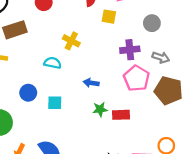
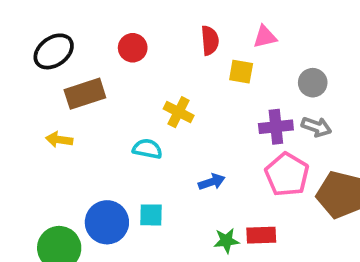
gray arrow: (161, 57) -> (316, 127), moved
blue arrow: (91, 83) -> (212, 182), turned 152
blue circle: (28, 93) -> (107, 222), moved, size x1.5
green star: (100, 109) -> (226, 241), moved

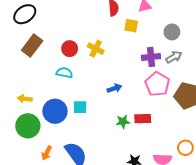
red circle: (133, 48) -> (70, 49), moved
brown rectangle: (85, 94) -> (32, 45), moved, turned -35
gray arrow: (316, 127) -> (174, 57), turned -49
yellow arrow: (59, 140) -> (25, 99), moved
cyan semicircle: (147, 149) -> (64, 73), moved

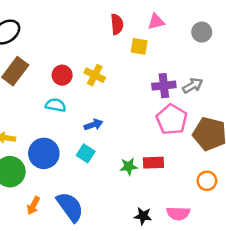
gray circle: (172, 32) -> (202, 32), moved
blue arrow: (114, 88) -> (93, 125), moved
cyan square: (80, 107) -> (86, 153), moved, turned 32
orange circle: (185, 148) -> (207, 181), moved

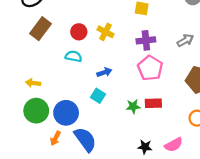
purple cross: (164, 86) -> (146, 40), moved
pink pentagon: (172, 119) -> (150, 68), moved
blue circle: (44, 153) -> (66, 113), moved
pink semicircle: (178, 213) -> (174, 145), turned -30

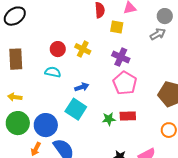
brown rectangle: (40, 29) -> (16, 59), moved, turned -40
purple cross: (146, 40) -> (121, 57), turned 30
gray arrow: (185, 40) -> (158, 34), moved
cyan square: (98, 96) -> (76, 109), size x1.5

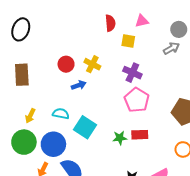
black ellipse: (15, 16) -> (21, 29), turned -35
cyan semicircle: (53, 72) -> (61, 114), moved
blue arrow: (82, 87) -> (79, 85), moved
yellow arrow: (15, 97) -> (30, 116), moved, turned -72

